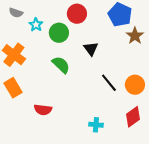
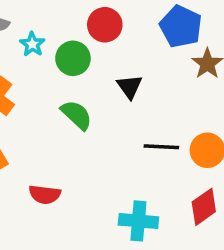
black line: (109, 83) -> (161, 147), turned -48
cyan cross: (96, 125) -> (138, 221), size x1.5

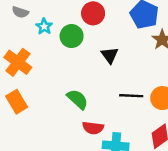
green semicircle: (77, 115) -> (78, 99), moved
red semicircle: (45, 194) -> (93, 128), moved

